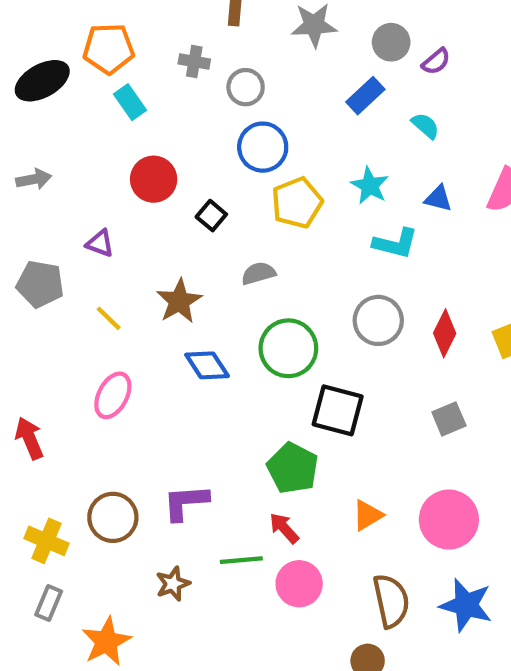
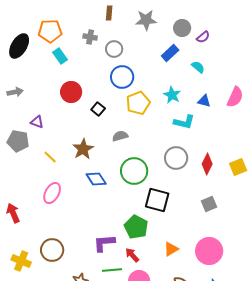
black ellipse: (42, 81) -> (19, 46), turned -30
purple triangle: (100, 243) -> (37, 122), moved
purple L-shape: (186, 502) -> (104, 243), moved

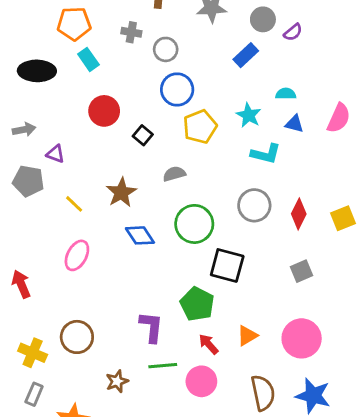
black ellipse: (19, 46) -> (37, 71), moved, turned 60
cyan semicircle: (198, 67) -> (286, 94), moved, turned -40
gray arrow: (15, 92) -> (24, 130), moved
purple L-shape: (104, 243) -> (151, 327), turned 100
red arrow: (132, 255) -> (209, 344), moved

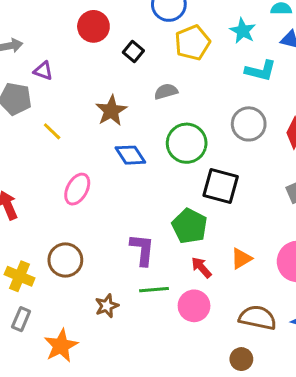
yellow line: (74, 204) -> (52, 131), moved
pink ellipse: (77, 255) -> (77, 189), moved
brown semicircle: (263, 393) -> (258, 318), turned -66

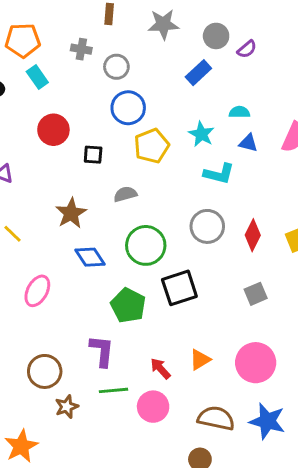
black square: (133, 52) -> (93, 155), turned -36
black square: (221, 186) -> (179, 288), turned -33
green pentagon: (190, 226) -> (128, 306), moved
brown circle: (65, 260) -> (45, 371), moved

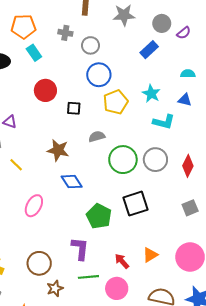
cyan semicircle: (240, 112) -> (188, 74), moved
brown star: (71, 213) -> (58, 150), turned -30
green circle: (146, 245) -> (123, 160), moved

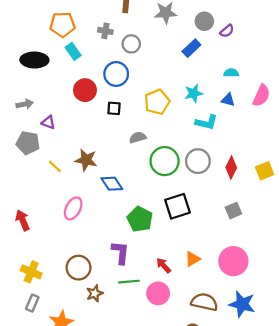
blue circle: (99, 75) -> (116, 74), moved
cyan star: (151, 94) -> (194, 93), turned 30
brown star: (58, 150) -> (86, 160), moved

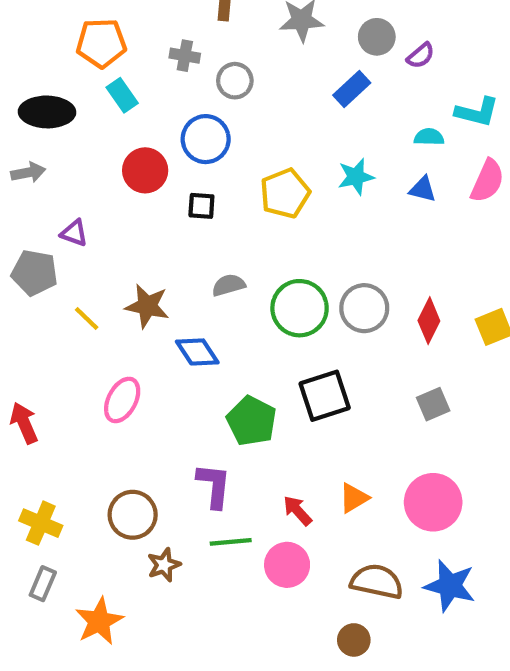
gray arrow: (25, 104) -> (28, 172), moved
cyan L-shape: (207, 122) -> (477, 112), moved
gray semicircle: (138, 137) -> (229, 285), moved

